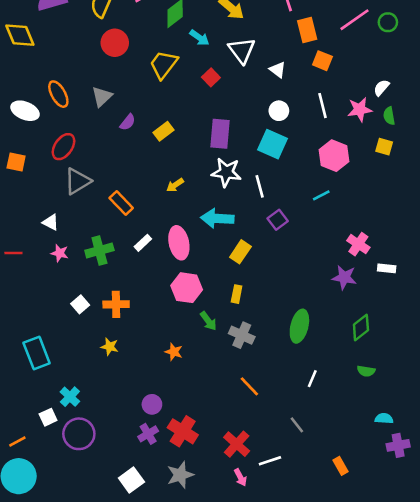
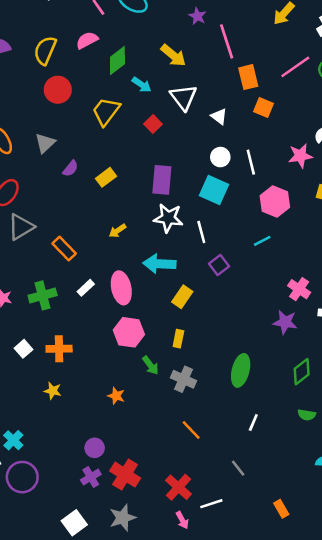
white line: (322, 106) -> (251, 162), moved

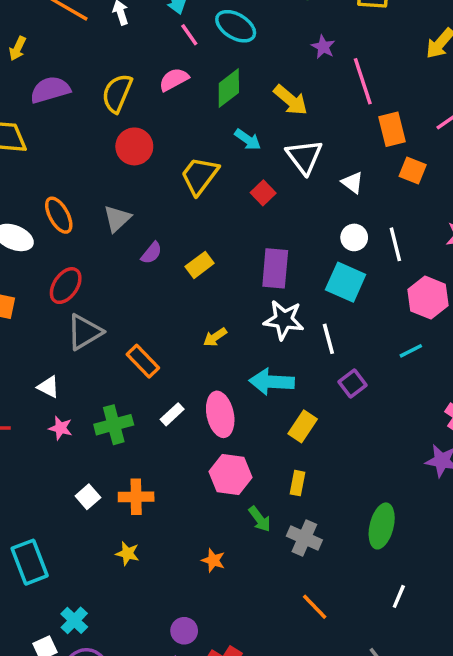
green diamond: (117, 61) -> (229, 88), moved

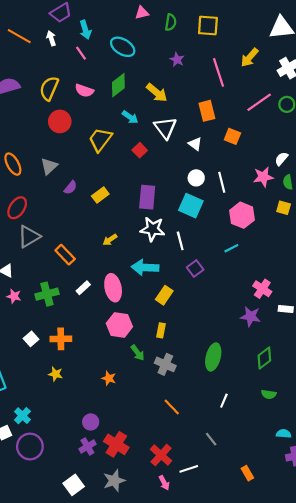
pink line: (189, 35) -> (81, 53), moved
pink semicircle: (174, 79) -> (84, 91), moved, turned -132
pink line: (363, 81) -> (219, 72), moved
orange rectangle: (392, 129) -> (207, 111), moved

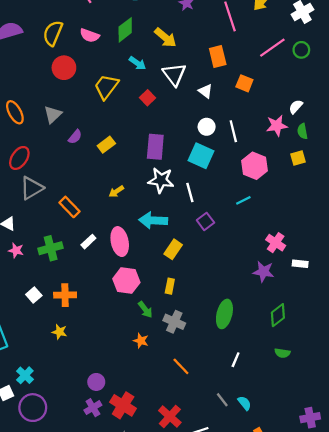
yellow square: (284, 208) -> (298, 158), turned -32
orange star: (109, 378) -> (141, 341), moved
cyan semicircle: (284, 434) -> (244, 403), moved, turned 48

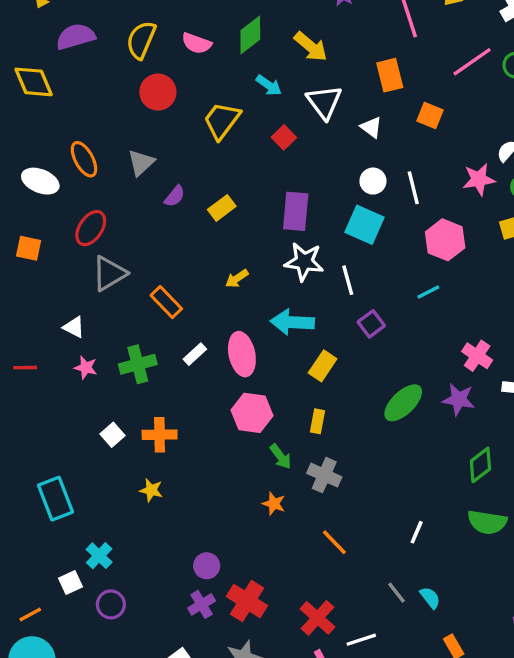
green ellipse: (224, 314) -> (403, 403), moved, turned 32
green semicircle: (282, 353) -> (487, 522), size x1.6
purple circle: (33, 408) -> (111, 604), size x0.7

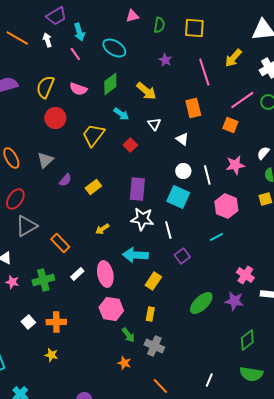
white triangle: (324, 102) -> (154, 124), size x0.6
orange square: (430, 116) -> (230, 125), moved
pink star: (479, 179) -> (235, 165), moved

